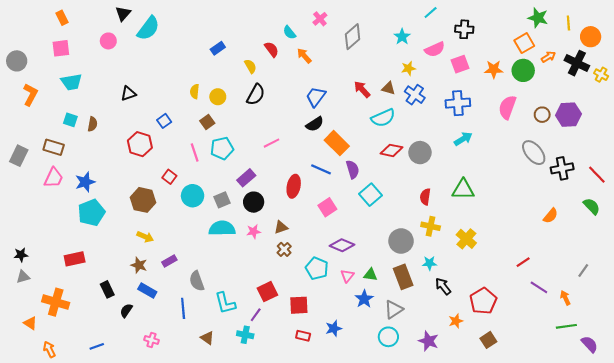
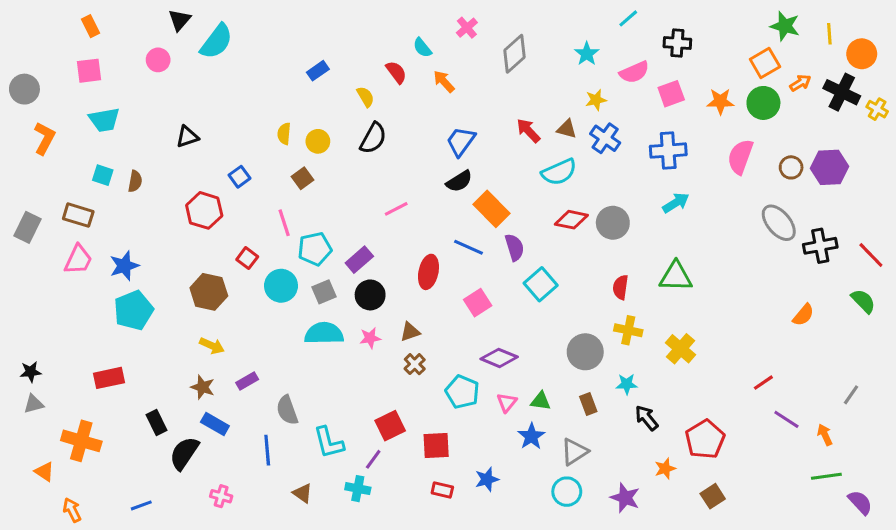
cyan pentagon: (222, 148) -> (315, 249), moved
brown rectangle: (403, 277) -> (588, 404), size x0.6
black semicircle: (126, 310) -> (184, 453), size x1.6

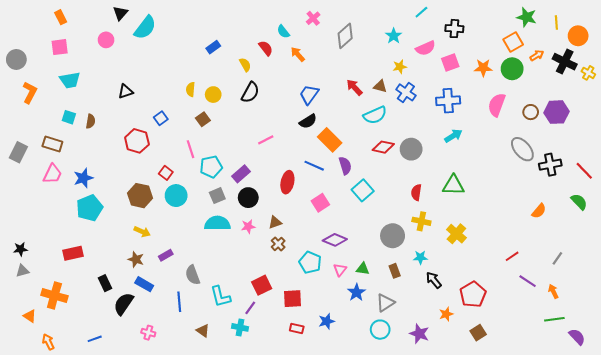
cyan circle: (281, 286) -> (176, 196), moved
gray line: (851, 395) -> (557, 258), moved

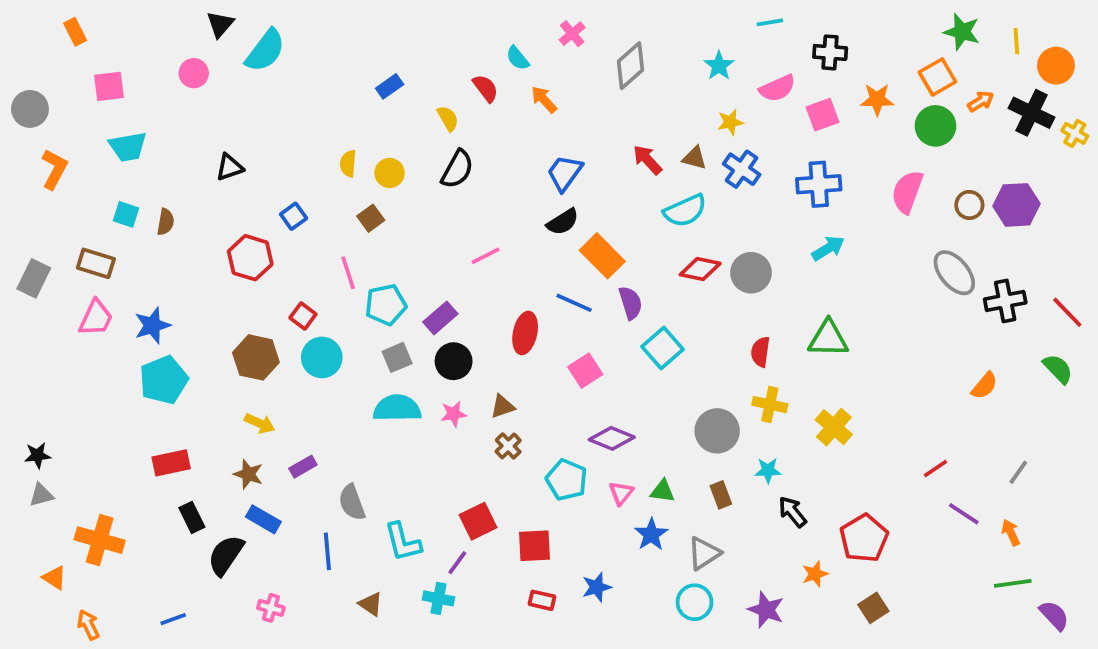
cyan line: (421, 12) -> (770, 22), turned 32
orange rectangle: (61, 17) -> (75, 32), moved
orange star: (483, 68) -> (877, 100), moved
red rectangle: (73, 253) -> (171, 463), moved

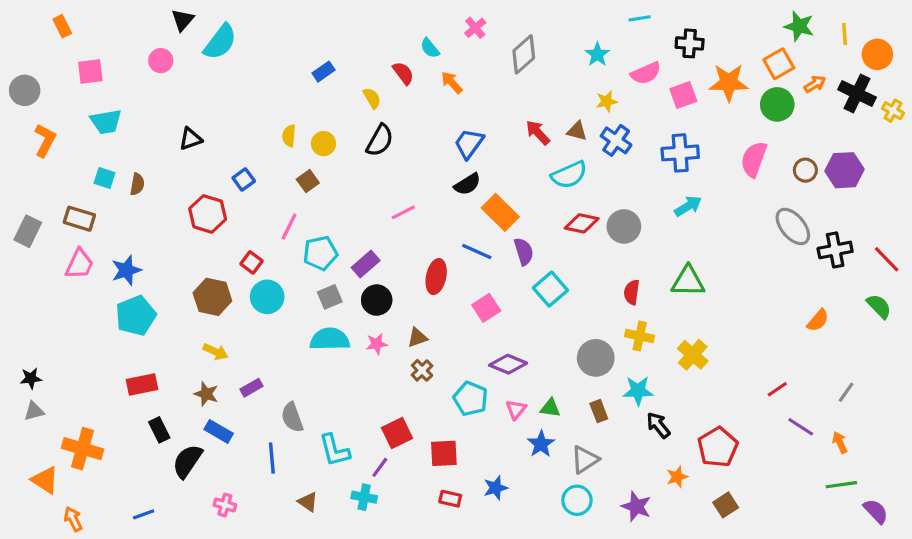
orange star: (877, 100) -> (729, 83), size x1.4
pink line: (348, 273) -> (289, 226), turned 44
cyan star: (768, 470) -> (638, 391), size x1.4
orange triangle: (54, 578) -> (45, 480), size x1.4

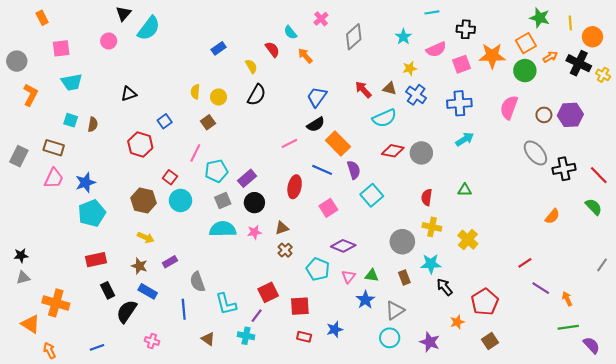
pink line: (403, 212) -> (289, 143), moved
green triangle: (688, 281) -> (465, 190), size x0.6
gray line: (846, 392) -> (602, 265), moved

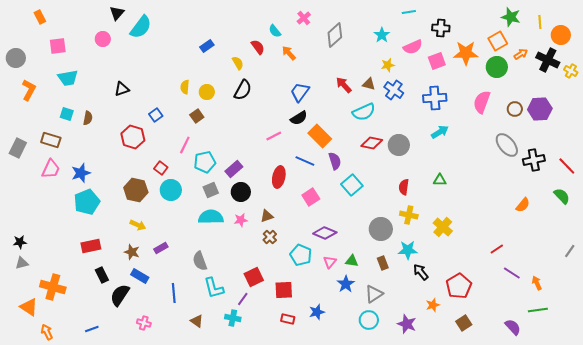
gray semicircle: (197, 282) -> (200, 261), moved
purple semicircle: (591, 345) -> (513, 327), moved

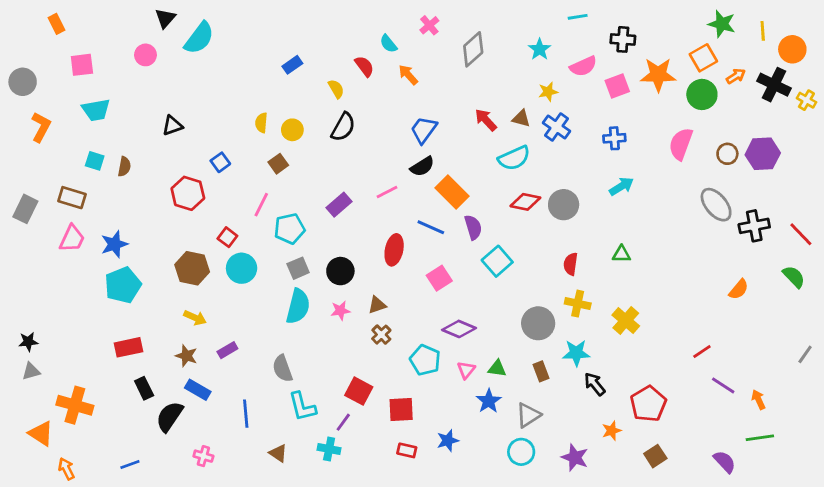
blue cross: (435, 98) -> (614, 138), size x0.7
purple rectangle: (234, 169) -> (339, 205), moved
cyan semicircle: (211, 217) -> (298, 306), turned 105
red square: (254, 277) -> (359, 391), turned -36

